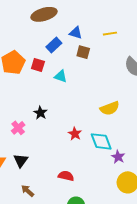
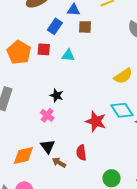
pink cross: (18, 128) -> (47, 115), moved
red star: (75, 134) -> (96, 121), moved, size x1.5
red semicircle: (66, 176) -> (81, 153), moved, turned -98
brown arrow: (28, 191) -> (59, 163), moved

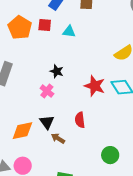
red star: (96, 121) -> (95, 86), moved
red semicircle: (81, 153) -> (80, 120), moved

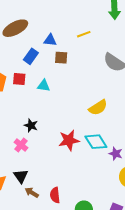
red star: (95, 86) -> (69, 140), turned -30
red semicircle: (80, 120) -> (55, 195), moved

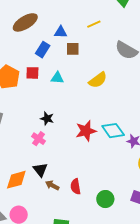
yellow semicircle: (98, 108) -> (98, 80), moved

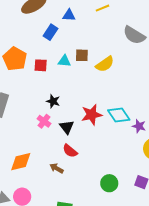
brown square: (73, 49) -> (82, 55), moved
red square: (32, 73) -> (41, 65), moved
black triangle: (40, 170) -> (67, 127), moved
red semicircle: (76, 187) -> (70, 151), moved, turned -42

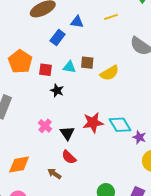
black star: (53, 101) -> (57, 90), moved

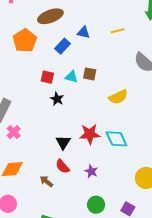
orange pentagon: (20, 62) -> (25, 41), moved
yellow semicircle: (110, 73) -> (118, 97), moved
pink cross: (45, 126) -> (14, 132), moved
purple star: (139, 137) -> (91, 171), moved

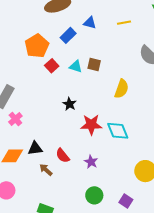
orange pentagon: (25, 41) -> (37, 46), moved
red square: (47, 77) -> (52, 66), turned 32
yellow semicircle: (118, 97) -> (122, 89), turned -48
black star: (57, 99) -> (69, 104), moved
black triangle: (63, 142) -> (35, 148), moved, turned 49

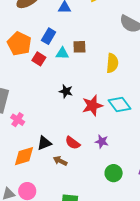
blue rectangle: (68, 35) -> (49, 36), moved

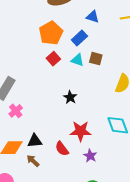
blue rectangle: (49, 36) -> (79, 38), moved
orange pentagon: (19, 44) -> (51, 33), moved
red star: (92, 106) -> (81, 131), moved
brown arrow: (60, 161) -> (33, 161), moved

